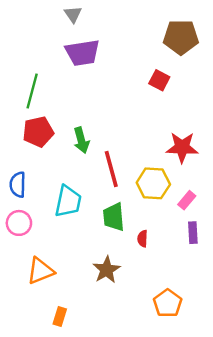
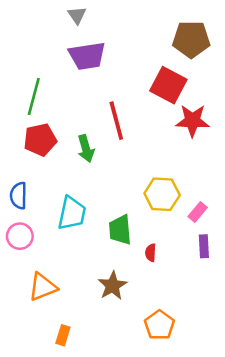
red square: (159, 80) -> (168, 85), size x1.6
red star: (182, 147) -> (192, 121), moved
red line: (111, 169) -> (116, 121), moved
orange pentagon: (168, 303) -> (159, 325), moved

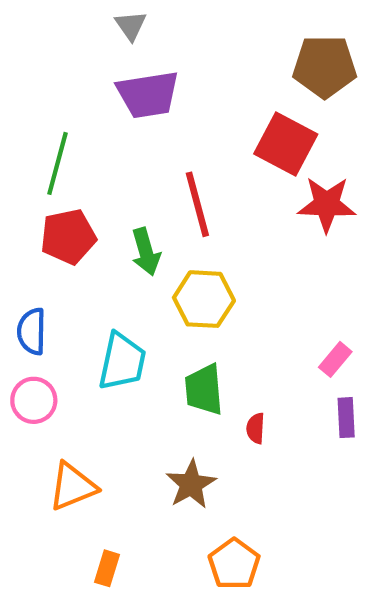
yellow hexagon: (162, 194) -> (204, 299), moved
orange pentagon: (159, 325) -> (234, 564), moved

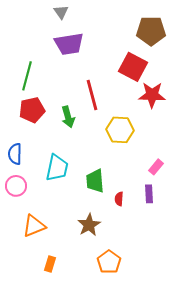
yellow hexagon: (204, 299) -> (120, 130), moved
purple rectangle: (346, 418) -> (149, 194), moved

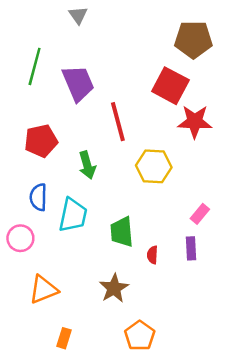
purple trapezoid: (69, 44) -> (78, 83), moved, turned -104
green line: (27, 76) -> (35, 66), moved
green arrow: (68, 117) -> (87, 165), moved
blue semicircle: (15, 154) -> (38, 197), moved

